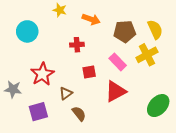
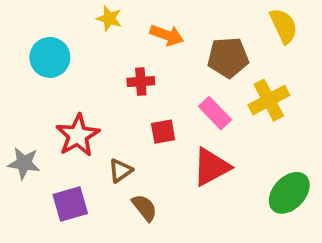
yellow semicircle: (155, 29) -> (284, 26), moved

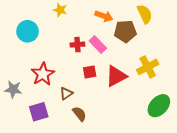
yellow semicircle: (284, 26) -> (145, 14), moved
orange arrow: (167, 35) -> (104, 16), moved
yellow cross: (269, 100) -> (148, 67), moved
pink rectangle: (215, 113) -> (98, 45), moved
red triangle: (211, 167) -> (116, 76), moved

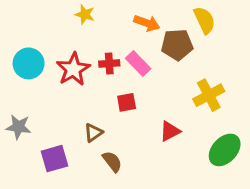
cyan circle: (28, 31) -> (29, 63), moved
red star: (43, 74) -> (73, 69), moved
red triangle: (116, 76) -> (170, 131), moved, size x0.7

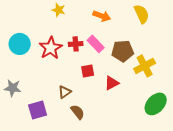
brown pentagon: (177, 45) -> (123, 51), moved
red triangle: (170, 131) -> (112, 83), moved

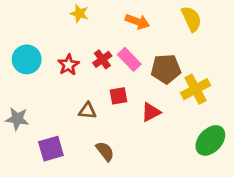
red cross: (76, 44) -> (102, 59), turned -32
red star: (51, 48) -> (69, 65), size x0.7
brown triangle: (65, 92) -> (87, 111), moved, turned 40

